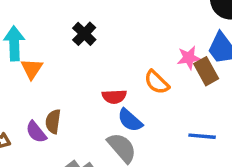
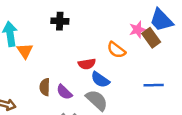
black cross: (84, 34) -> (60, 21), turned -35
purple semicircle: (36, 132) -> (64, 92), moved

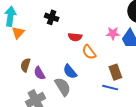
pink star: (137, 30) -> (113, 33), moved
brown rectangle: (151, 38) -> (115, 72), moved
red semicircle: (87, 64) -> (75, 37), moved

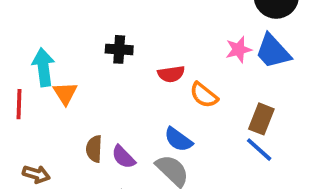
brown rectangle: (115, 72) -> (261, 119), turned 56
blue line: (110, 88) -> (259, 150), turned 42

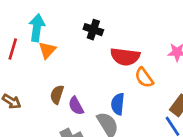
red semicircle: (171, 74) -> (125, 57), size x1.5
blue semicircle: (178, 140) -> (118, 104), turned 45

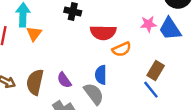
orange semicircle: (144, 78) -> (122, 49), turned -72
brown semicircle: (57, 95) -> (35, 82), moved, size x1.5

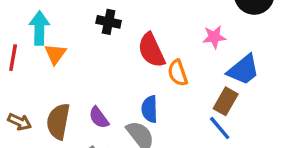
blue trapezoid: (170, 29) -> (243, 70), moved, turned -95
red semicircle: (103, 33) -> (151, 50), turned 65
orange semicircle: (122, 49) -> (178, 73), turned 96

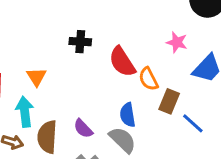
cyan arrow: (39, 28) -> (25, 112), moved
pink star: (214, 37) -> (177, 42), turned 30
brown rectangle: (226, 101) -> (169, 101), moved

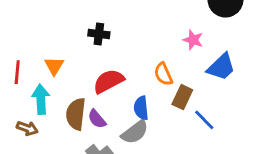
red semicircle: (122, 62) -> (109, 81), moved, turned 92
brown semicircle: (47, 137) -> (76, 114), moved
gray semicircle: (123, 140) -> (135, 132), turned 96

